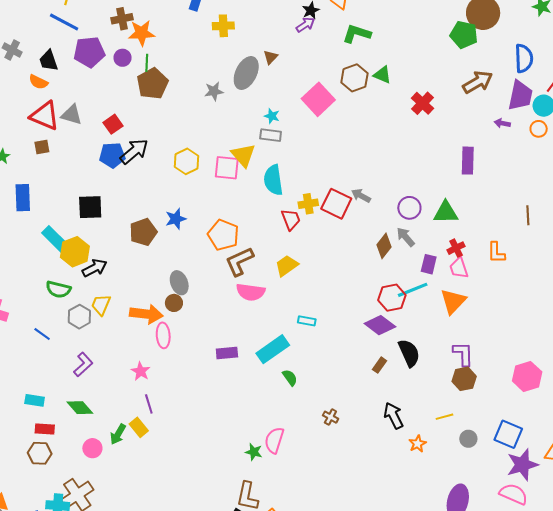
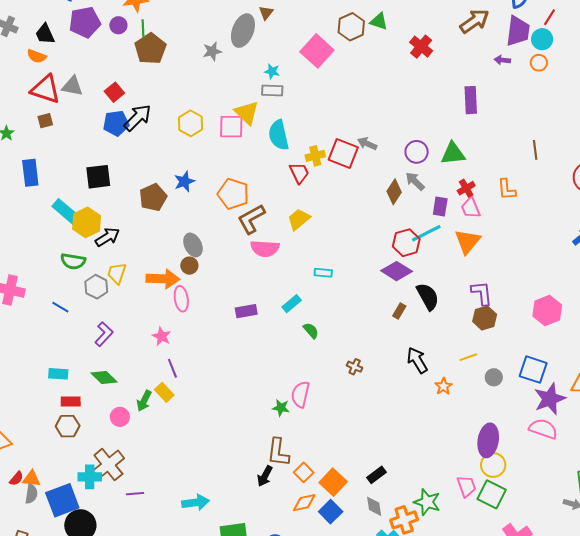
cyan rectangle: (273, 349) -> (292, 304), size x0.6

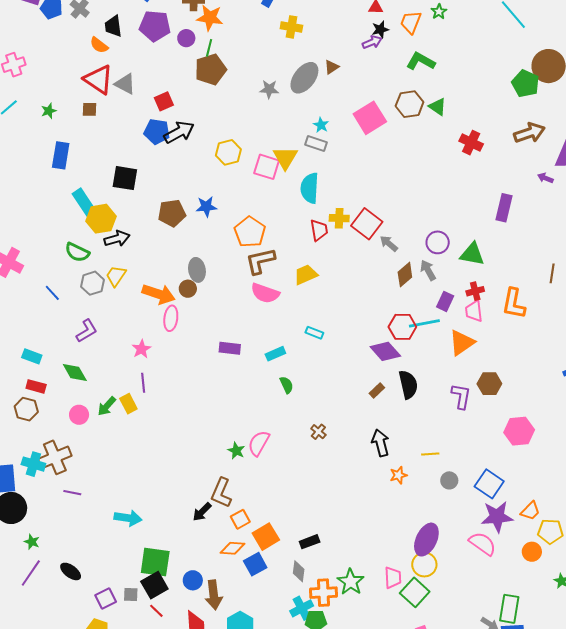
red cross: (421, 47) -> (471, 143), turned -30
gray arrow: (367, 144) -> (389, 244), moved
orange L-shape: (507, 189) -> (514, 304), size x1.4
brown hexagon: (485, 318) -> (489, 384), moved

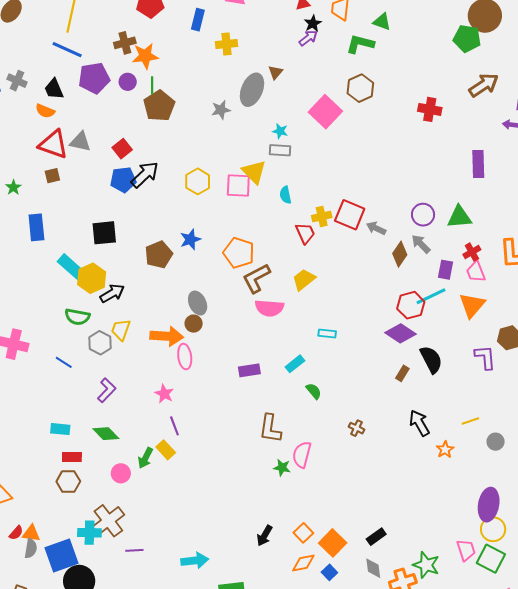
green triangle: (438, 107) -> (382, 22), moved
cyan semicircle: (310, 188) -> (285, 195), size x0.6
brown L-shape: (221, 493) -> (270, 429), moved
blue square: (255, 564) -> (329, 572), size x0.7

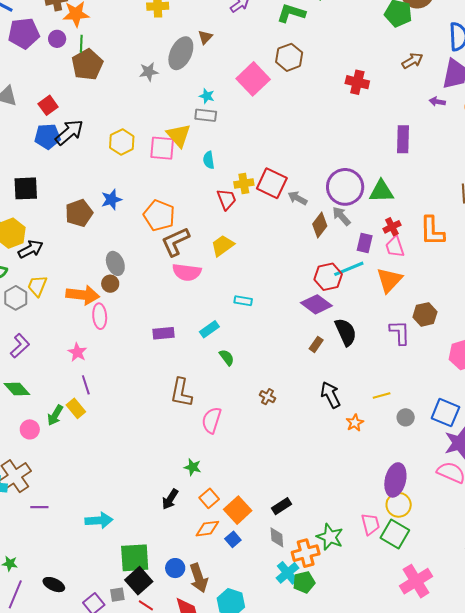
brown arrow: (484, 85) -> (412, 61), size x0.7
purple circle: (423, 215) -> (345, 187), size x1.6
green star: (282, 468) -> (193, 467), moved

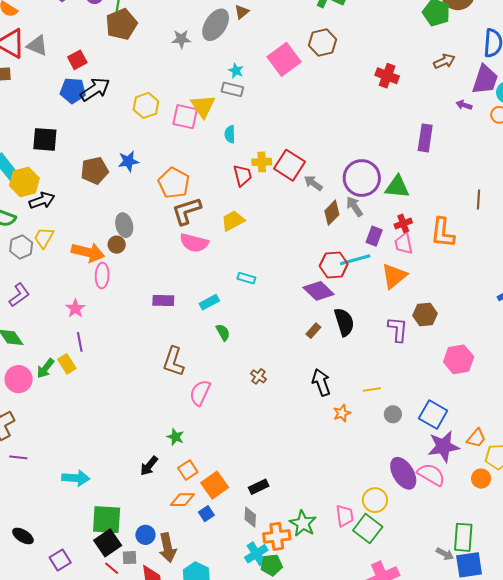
pink circle: (30, 429) -> (19, 379), size x1.4
purple ellipse: (395, 480) -> (403, 473), moved, turned -52
gray square: (117, 595) -> (130, 558), moved

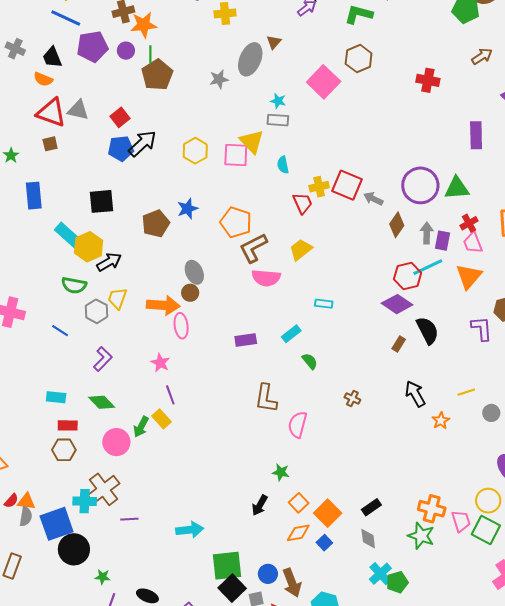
gray arrow: (354, 207) -> (427, 233), moved, turned 45
orange cross: (277, 536) -> (432, 509), moved, turned 32

